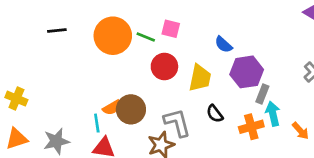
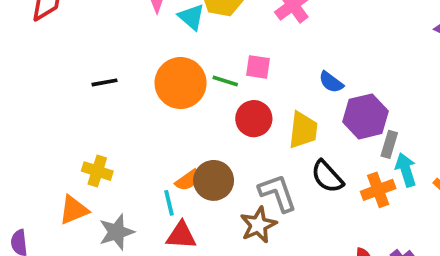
yellow cross: (16, 99) -> (97, 171), moved
black semicircle: (215, 114) -> (327, 177), size x1.4
orange triangle: (17, 139) -> (74, 210), moved

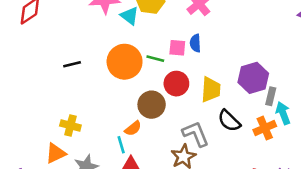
blue semicircle: (331, 82) -> (195, 43), moved, turned 54
brown circle: (214, 180) -> (152, 105), moved

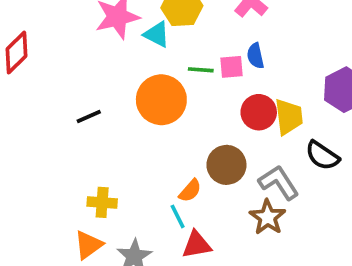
green line: (155, 59) -> (201, 70), moved
red circle: (176, 84) -> (259, 112), moved
brown circle: (152, 105) -> (226, 165), moved

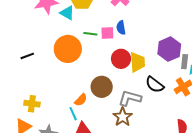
gray L-shape: (279, 182) -> (130, 98), turned -45

